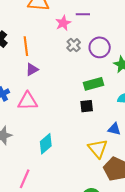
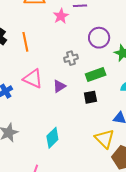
gray cross: (74, 45) -> (71, 58), moved, turned 32
purple triangle: (32, 69) -> (59, 86), moved
pink triangle: (28, 101) -> (33, 79), moved, turned 30

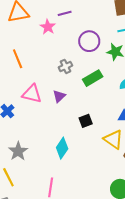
black square: (90, 97) -> (86, 121), moved

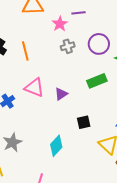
gray cross: (65, 66) -> (68, 46), moved

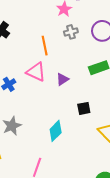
orange line: (25, 51) -> (45, 46), moved

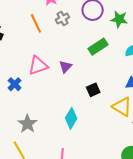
orange line: (45, 46) -> (36, 23), moved
pink triangle: (36, 72) -> (38, 66), turned -30

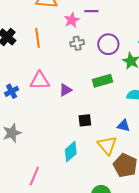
orange line: (36, 23) -> (37, 38), moved
cyan diamond: (71, 118) -> (71, 152), moved

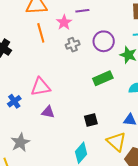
orange line: (37, 38) -> (41, 33), moved
purple triangle: (65, 90) -> (48, 112), moved, turned 48

